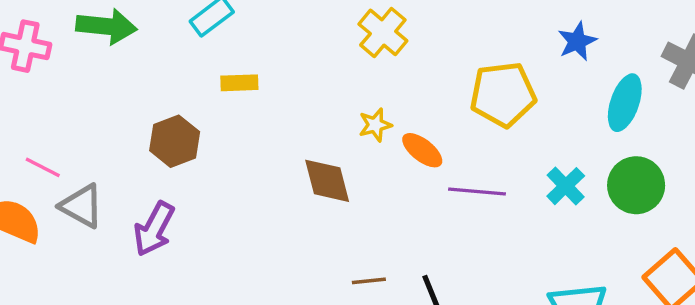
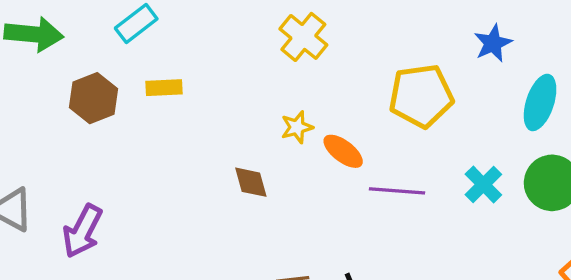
brown hexagon: (175, 141) -> (93, 98), moved
brown diamond: (327, 181) -> (251, 182), size x0.7

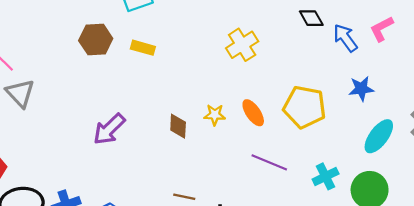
yellow star: (297, 127) -> (215, 115), moved
orange ellipse: (343, 151) -> (253, 113), moved
purple arrow: (83, 231) -> (109, 129), moved

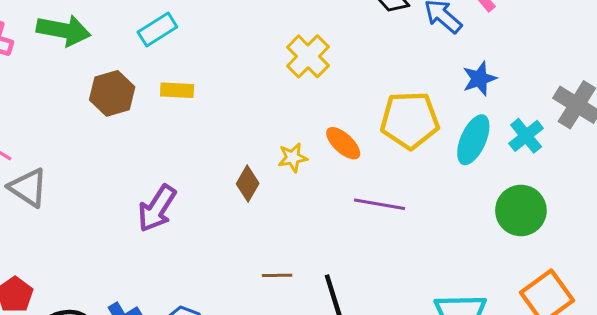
brown diamond: (178, 126) -> (248, 184), turned 40
cyan ellipse: (379, 136) -> (473, 140), moved
cyan cross: (326, 176) -> (526, 136), moved

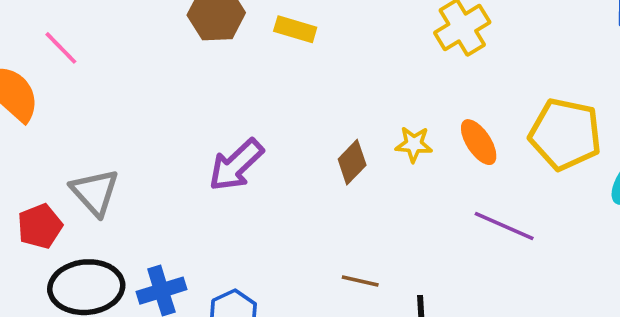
gray triangle: (28, 188) -> (95, 192), moved

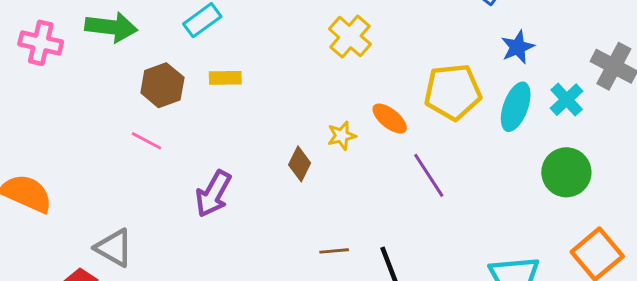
pink line: (61, 48) -> (146, 141), moved
purple line: (504, 226) -> (429, 175), turned 51

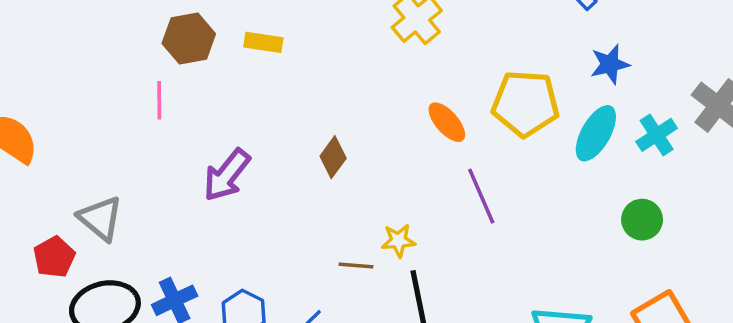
yellow star: (342, 136) -> (398, 241), moved
pink line: (146, 141) -> (159, 100), turned 52
green circle: (566, 172) -> (642, 220), size x0.7

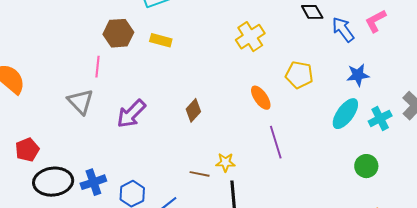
yellow pentagon: (526, 104) -> (299, 75), moved, size x0.7
gray triangle: (100, 218) -> (80, 102), moved

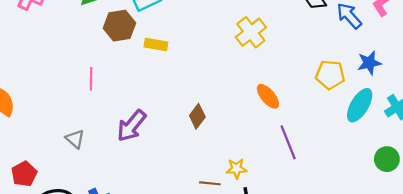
brown hexagon: (118, 33) -> (119, 26), moved
yellow pentagon: (299, 75) -> (330, 75), moved
gray triangle: (80, 102) -> (75, 139), moved, size x0.7

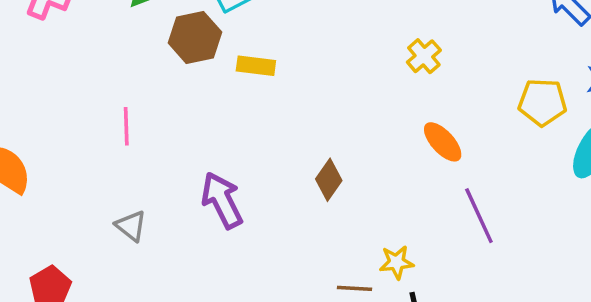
yellow cross: (251, 32) -> (424, 56), moved, size x0.7
pink line: (91, 79) -> (126, 126), moved
purple arrow: (131, 126) -> (222, 200), turned 116

